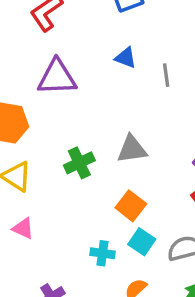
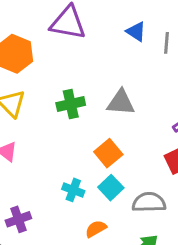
blue triangle: (126, 58) -> (136, 32), moved

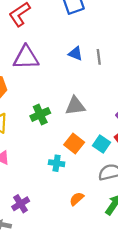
cyan square: (111, 188) -> (101, 144), moved
cyan cross: (73, 190) -> (57, 163), moved

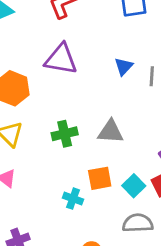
blue triangle: (75, 54) -> (124, 66), turned 40
orange square: (74, 144) -> (100, 178), turned 30

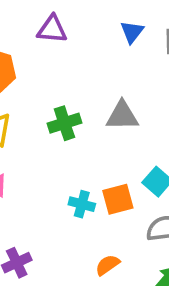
purple triangle: (61, 59) -> (52, 29), size x0.7
orange square: (100, 178) -> (118, 199), moved

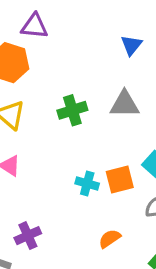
purple triangle: (52, 29) -> (35, 26), moved
blue triangle: (132, 32) -> (131, 45), moved

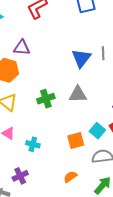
blue triangle: (131, 45) -> (81, 58), size x1.5
cyan cross: (87, 184) -> (33, 144), moved

